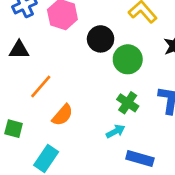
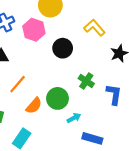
green circle: (128, 59) -> (58, 98), moved
green cross: (128, 103) -> (86, 81), moved

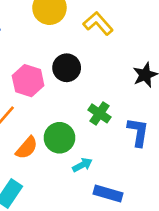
yellow L-shape: (94, 28) -> (98, 23), moved
pink hexagon: (34, 30) -> (28, 81), moved

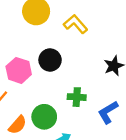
green cross: (99, 113) -> (77, 97), turned -30
blue L-shape: (138, 132) -> (108, 112), turned -130

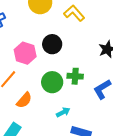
green circle: (44, 117) -> (52, 82), moved

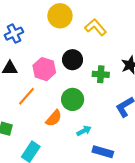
green cross: (75, 76) -> (101, 74), moved
orange semicircle: (24, 100) -> (54, 118), moved

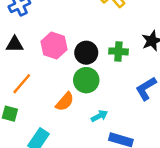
black circle: (73, 60) -> (86, 53), moved
orange line: (27, 96) -> (22, 84), moved

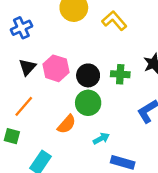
black triangle: (15, 44) -> (27, 67), moved, turned -48

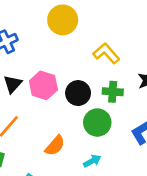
yellow L-shape: (114, 21) -> (106, 53), moved
green circle: (88, 103) -> (97, 123), moved

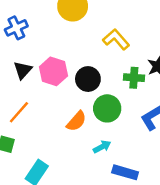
green cross: (113, 92) -> (134, 78), moved
orange semicircle: (55, 146) -> (76, 121), moved

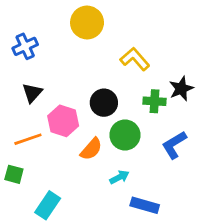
pink hexagon: (53, 71) -> (63, 121), moved
orange line: (19, 112) -> (28, 139), turned 30

